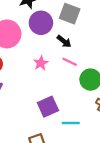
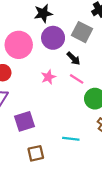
purple square: (48, 107) -> (24, 121), moved

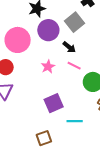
gray square: (82, 32) -> (74, 22), turned 30
purple square: (24, 121) -> (54, 103), moved

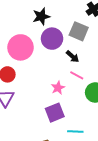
gray square: (74, 22) -> (79, 31), turned -30
pink star: (48, 67) -> (58, 88), moved

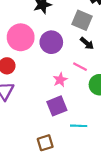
purple circle: (52, 39) -> (51, 42), moved
black arrow: (72, 56) -> (87, 43), moved

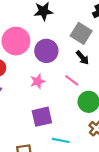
pink star: (60, 80) -> (38, 81), moved

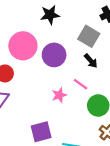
pink star: (38, 81) -> (59, 95), moved
purple square: (42, 117) -> (41, 132), moved

